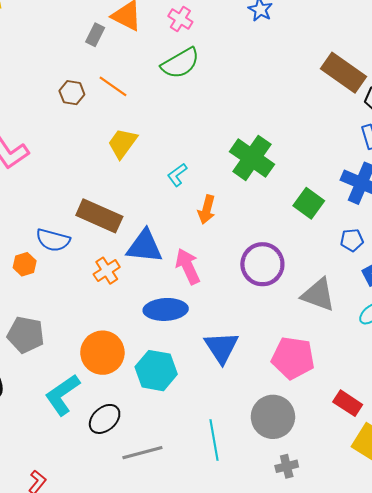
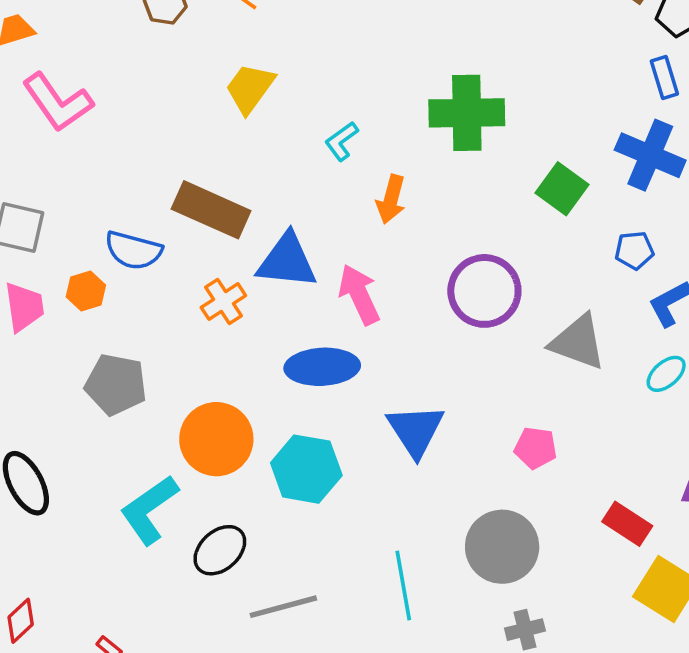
green cross: (252, 158) -> (467, 113), turned -36
gray pentagon: (26, 335) -> (116, 384), moved
pink pentagon: (293, 358) -> (536, 448), size x0.6

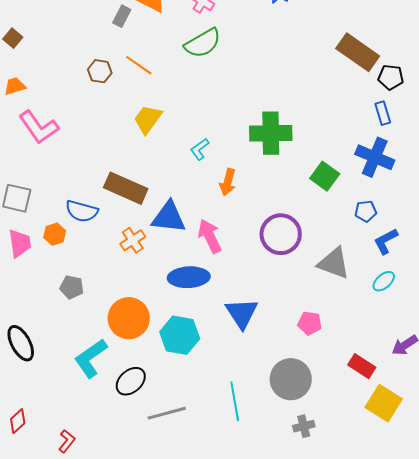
gray pentagon: (116, 384) -> (72, 287), size x0.7

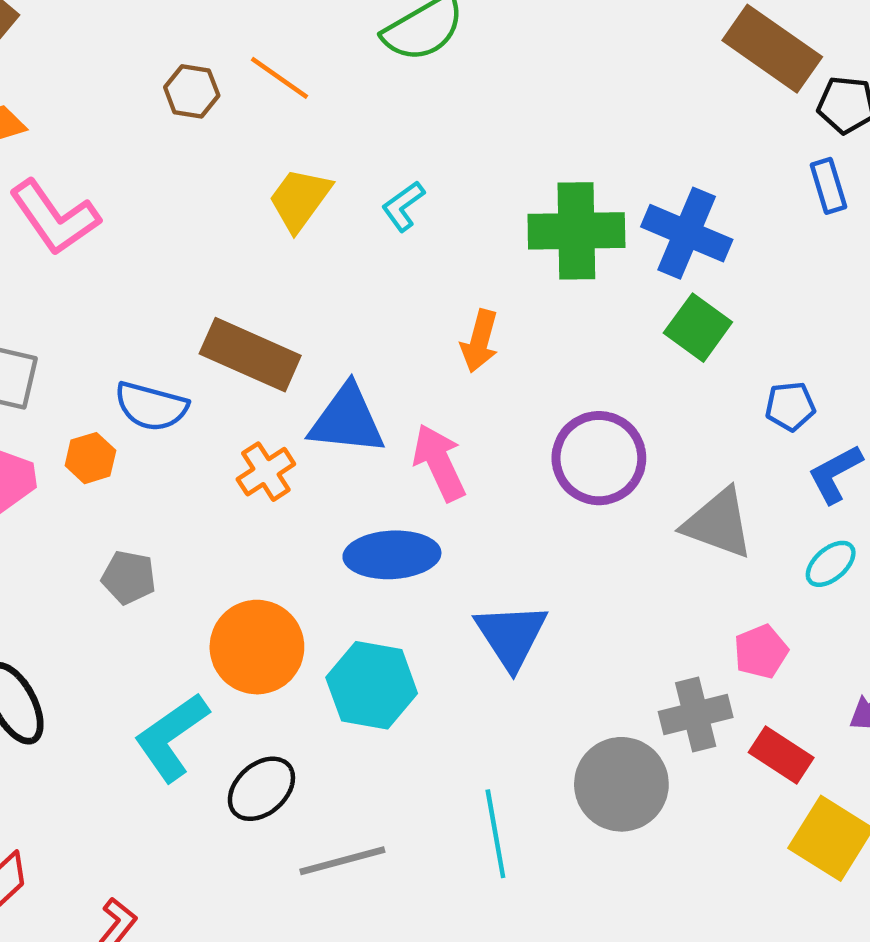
cyan L-shape: (200, 149) -> (403, 206), moved
blue cross: (375, 157) -> (687, 233), moved
pink pentagon: (310, 323) -> (761, 652), moved, turned -30
gray cross: (304, 426) -> (696, 715), moved, size x1.4

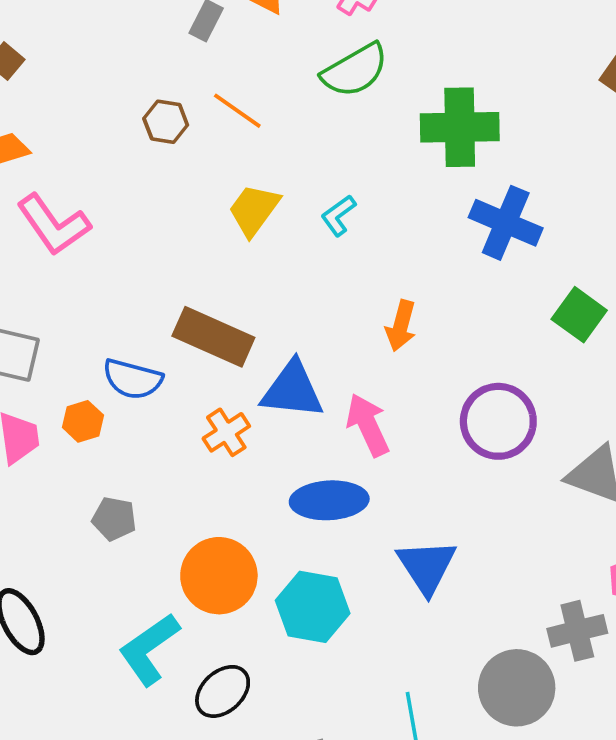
green cross: (576, 231) -> (460, 127), moved
blue cross: (687, 233) -> (506, 223), moved

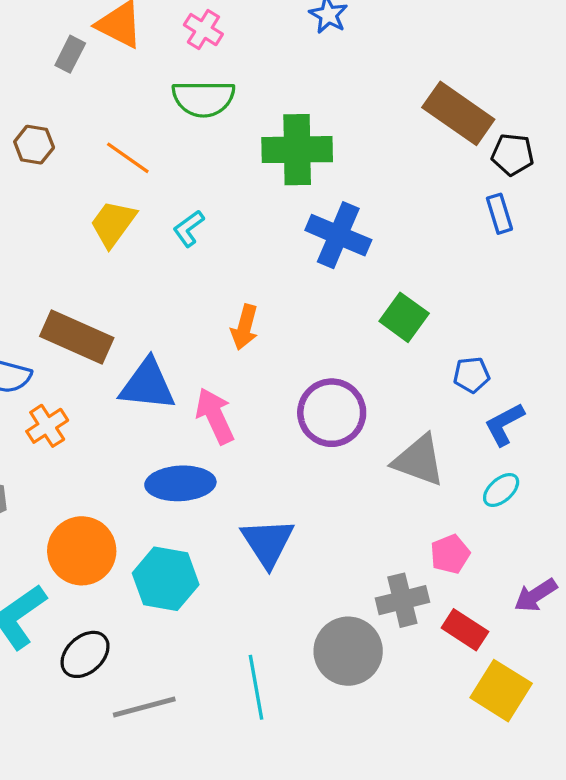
green semicircle: (355, 70) -> (203, 99), turned 30
orange line: (237, 111) -> (128, 158), moved
orange cross: (226, 432) -> (47, 426), moved

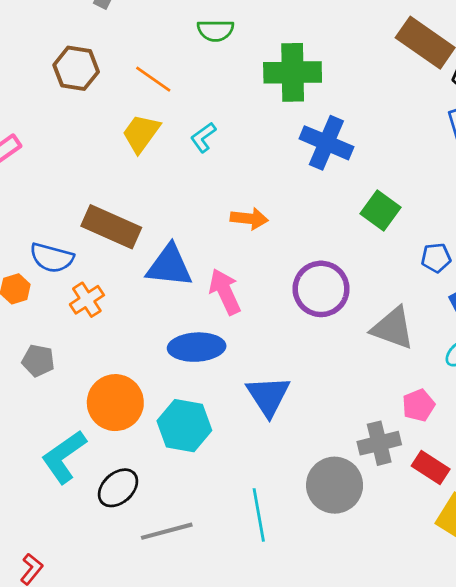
green semicircle: (203, 99) -> (215, 30), size x0.7
brown hexagon: (34, 145) -> (76, 68), size x1.4
orange arrow: (245, 327) -> (249, 219), turned -99

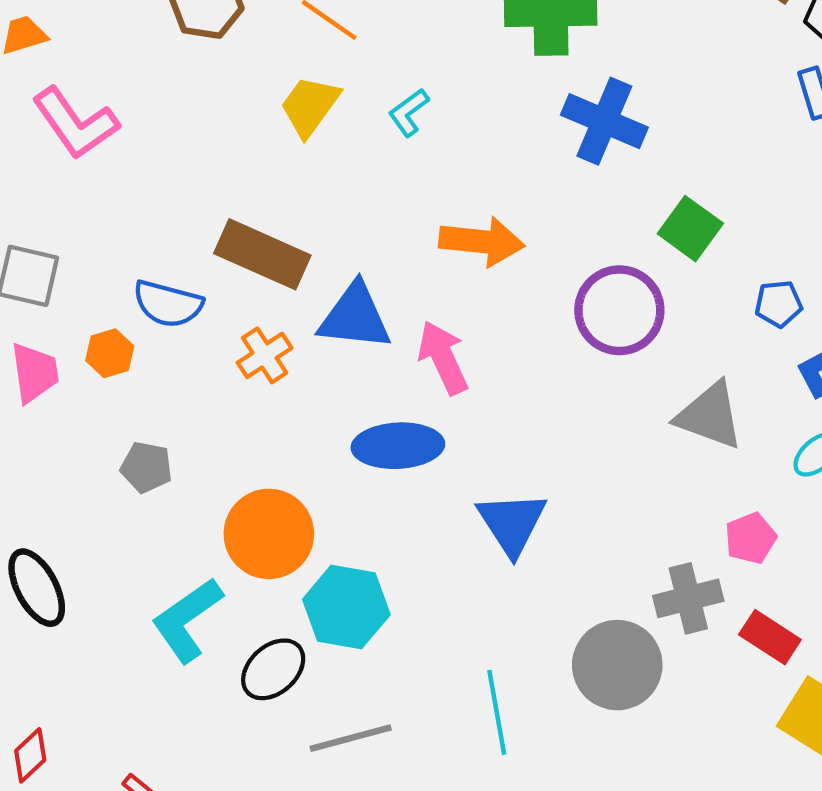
orange arrow: (249, 219) -> (482, 241), size x1.4
purple circle: (321, 289) -> (619, 310), moved
orange cross: (87, 300) -> (265, 355), moved
cyan hexagon: (184, 426) -> (346, 607), moved

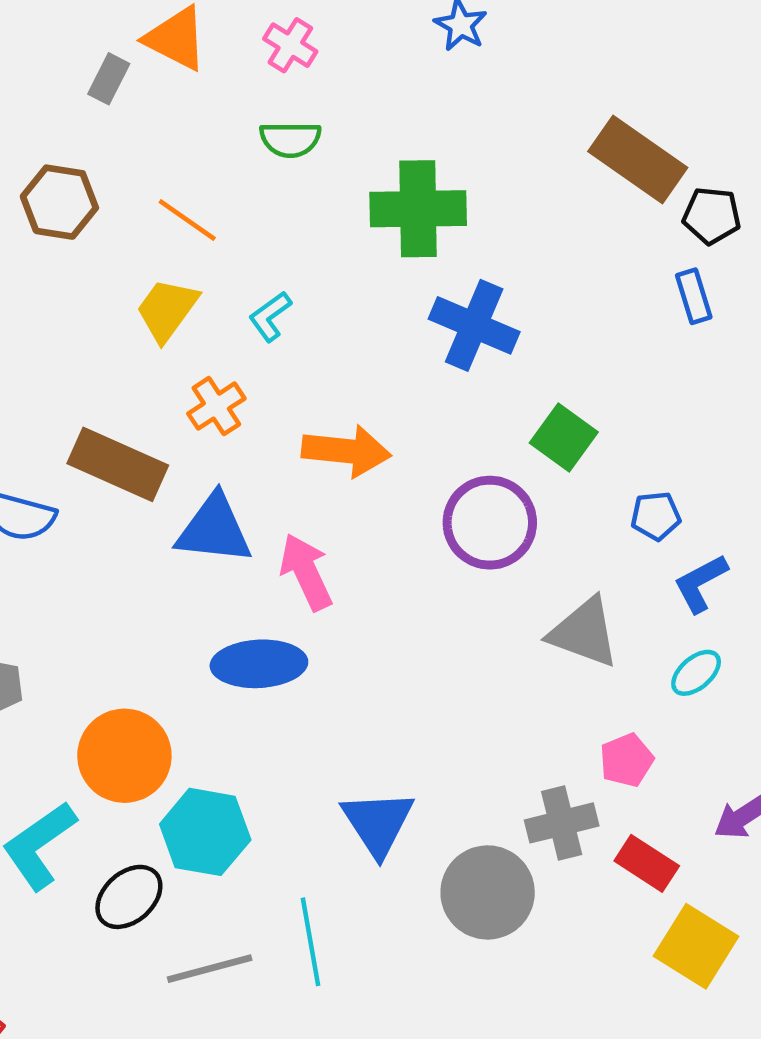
orange cross: (265, 355) -> (216, 406), moved
blue triangle: (512, 523) -> (378, 823), moved
cyan line: (497, 712) -> (310, 942), moved

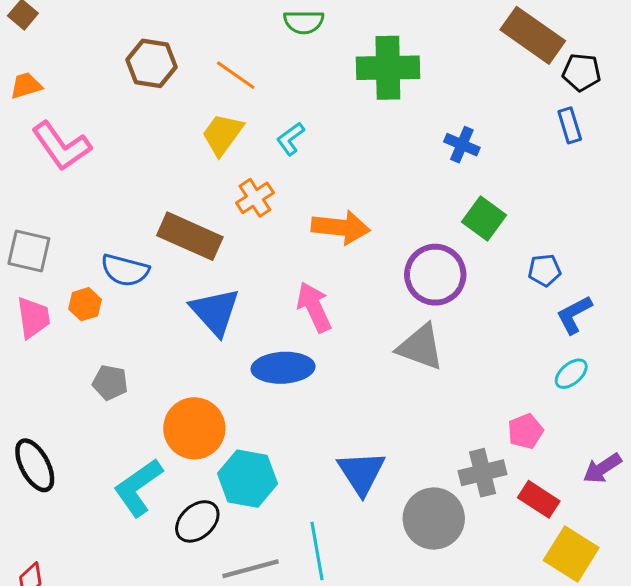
blue cross: (474, 325) -> (462, 145), moved, size x0.6
blue triangle: (214, 529) -> (215, 312), moved, turned 42
gray triangle: (584, 632) -> (420, 347), moved

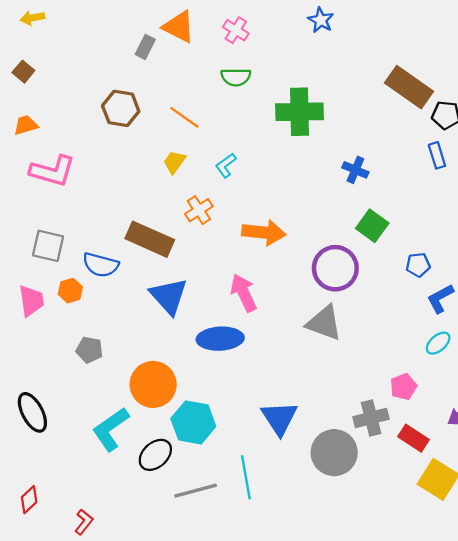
yellow trapezoid: (222, 134) -> (174, 162), size x0.7
pink L-shape: (61, 146) -> (53, 171), turned -39
gray square: (29, 251) -> (48, 246), moved

